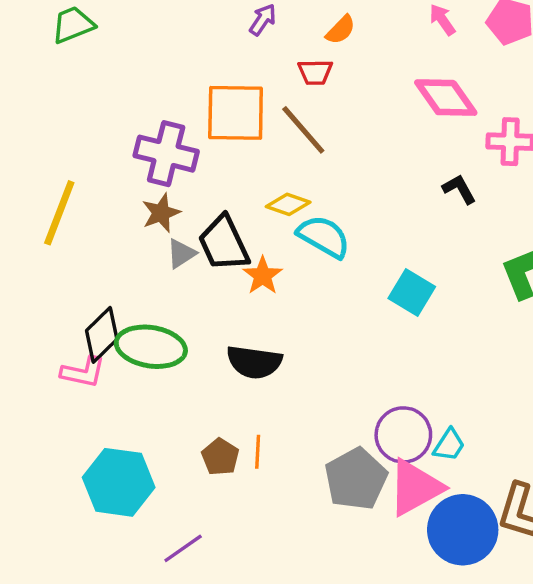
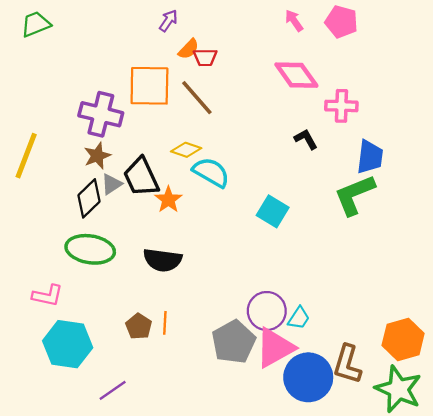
orange semicircle: (341, 30) -> (189, 49), moved
black diamond: (102, 335) -> (89, 198), moved
pink L-shape: (83, 372) -> (48, 296), moved

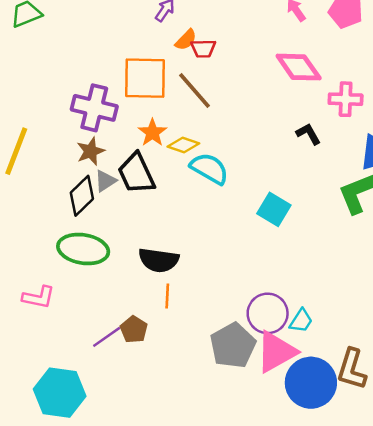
orange star: (168, 200) -> (152, 133), moved
orange line: (165, 323) -> (167, 296), moved
cyan hexagon: (68, 344) -> (60, 393), moved
purple line: (113, 390) -> (107, 337), moved

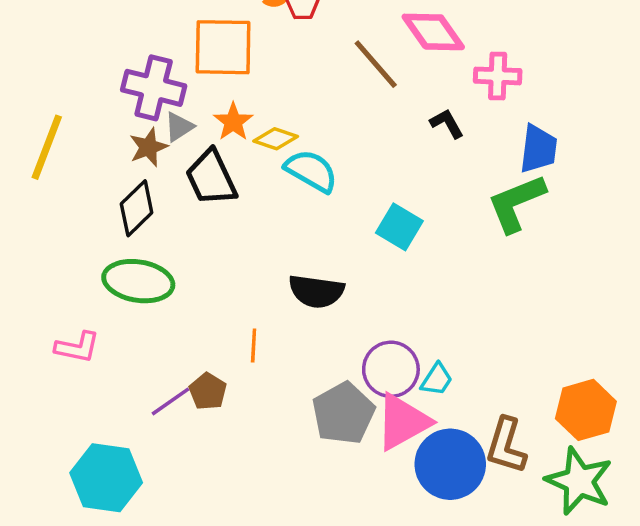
brown line: (195, 91) -> (376, 64), moved
gray triangle: (105, 181) -> (179, 127), moved
black semicircle: (159, 260) -> (316, 291), moved

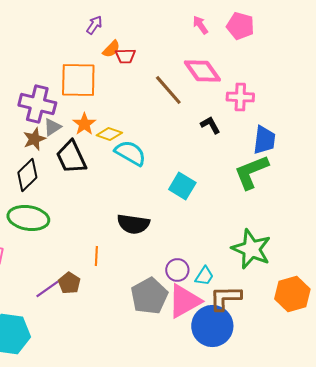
purple circle: (391, 369) -> (177, 270), size x0.7
brown L-shape: (506, 446) -> (225, 298), moved, turned 72
green star: (579, 481) -> (251, 249), moved

